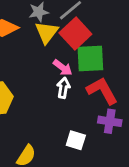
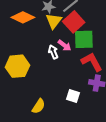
white arrow: (63, 88) -> (53, 52), moved, turned -32

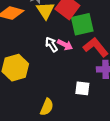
pink arrow: (65, 45) -> (65, 45), moved

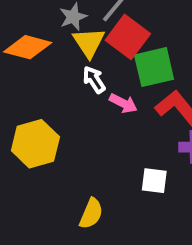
white arrow: (51, 44) -> (94, 80), moved

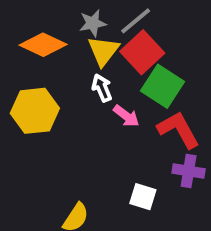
green square: (154, 67) -> (162, 86), turned 36
yellow hexagon: (35, 144) -> (35, 111), moved

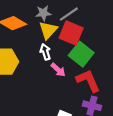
red square: (142, 52) -> (71, 33), turned -30

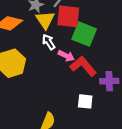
red L-shape: (88, 81) -> (83, 66), moved

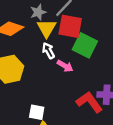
red L-shape: (83, 66) -> (89, 102), moved
white square: (85, 101) -> (37, 112), moved

